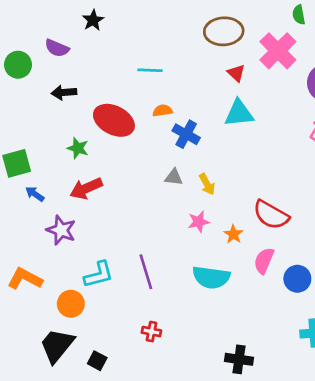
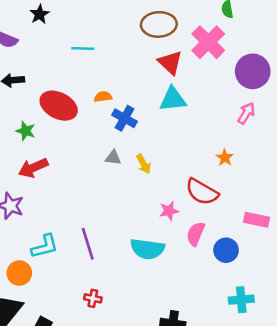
cyan line: (150, 70) -> (83, 49), moved
red triangle: (236, 73) -> (170, 62), size x1.5
pink star: (199, 222) -> (169, 211), moved
orange star: (233, 234) -> (225, 158), moved

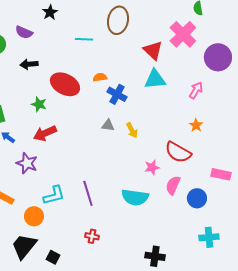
brown ellipse: (159, 24) -> (118, 20), moved, turned -76
pink arrow: (246, 113) -> (196, 90), moved

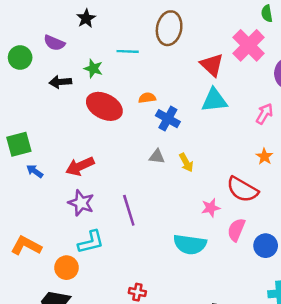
green star: (39, 104) -> (93, 69), moved
purple star: (27, 163) -> (81, 203), moved
purple line: (88, 193) -> (129, 210), moved

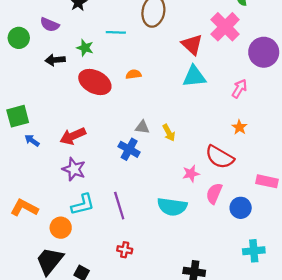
blue cross: (168, 119) -> (129, 149), moved
purple line: (129, 210) -> (119, 206), moved

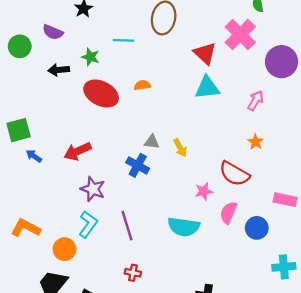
purple star: (74, 169) -> (93, 189), moved
cyan L-shape: (83, 204) -> (88, 224), turned -40
cyan cross: (254, 251) -> (284, 267), moved

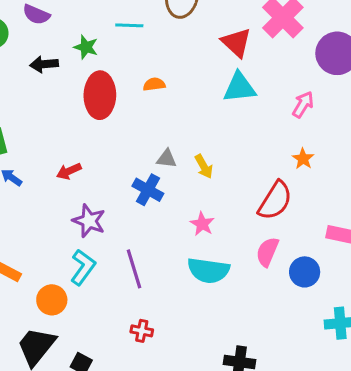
red ellipse: (101, 94) -> (100, 95), turned 64
red arrow: (78, 151) -> (69, 171), size x0.7
red semicircle: (234, 174) -> (275, 201), turned -88
pink star: (204, 191) -> (202, 224), moved, turned -30

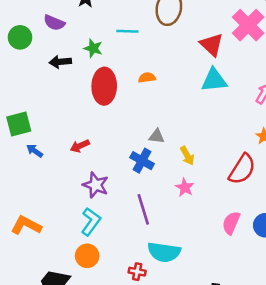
yellow arrow: (204, 167) -> (187, 156), moved
pink semicircle: (267, 252) -> (231, 223), moved
purple line: (134, 269) -> (143, 209), moved
cyan semicircle: (208, 270) -> (164, 252), moved
orange circle: (52, 300) -> (87, 256), moved

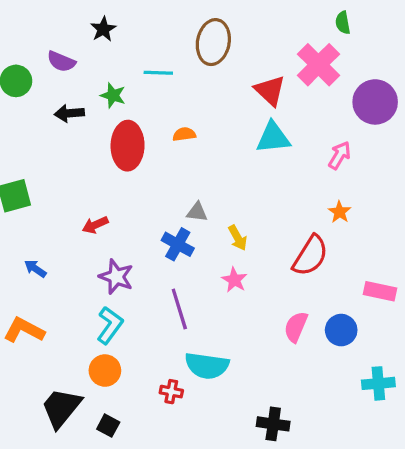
blue arrow: (35, 151) -> (35, 269), moved

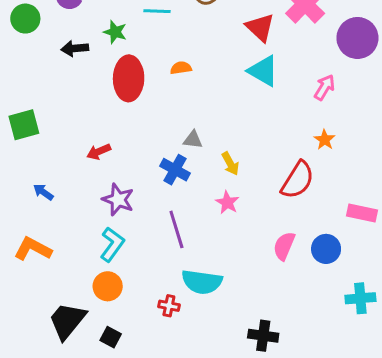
cyan triangle: (273, 138) -> (263, 71), turned 36

